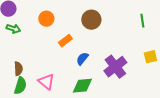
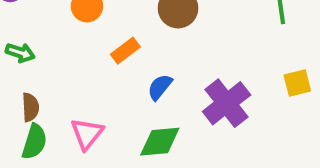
green arrow: (13, 29) -> (20, 53), moved
pink triangle: (46, 82) -> (87, 134), turned 30

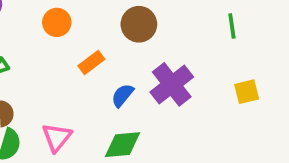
purple cross: (227, 103) -> (172, 84), moved

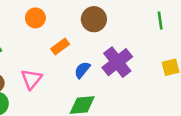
pink triangle: (57, 137) -> (31, 79), moved

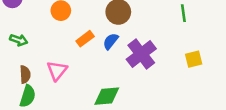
blue semicircle: (82, 70) -> (111, 41), moved

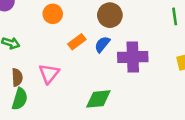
purple cross: (141, 54) -> (133, 57), turned 36

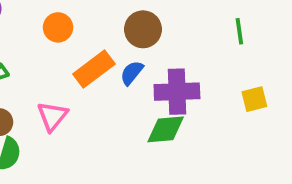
orange rectangle: (77, 42) -> (94, 69), size x1.5
green diamond: (98, 99) -> (166, 129), moved

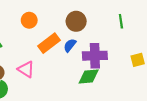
green line: (239, 31) -> (121, 21), moved
pink triangle: (52, 116) -> (26, 69), turned -36

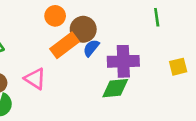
orange circle: (29, 20) -> (55, 16), moved
brown circle: (76, 21) -> (83, 29), moved

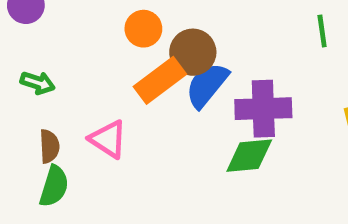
blue semicircle: (91, 48) -> (207, 85), size x1.5

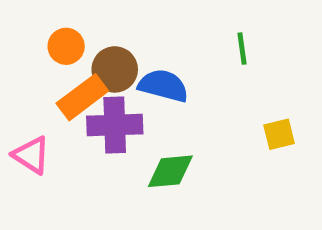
blue semicircle: (207, 85) -> (163, 86), moved, turned 66
purple cross: (263, 109) -> (115, 125), moved

